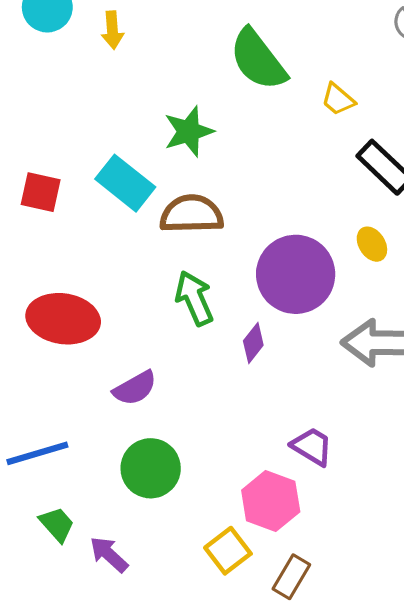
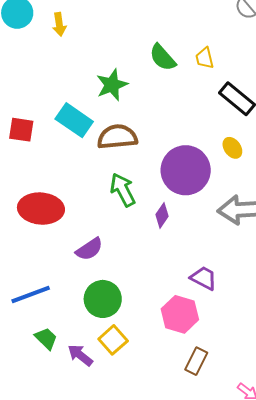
green semicircle: (258, 60) -> (163, 57), moved, size x0.7
yellow trapezoid: (338, 99) -> (205, 58), turned 40
yellow square: (228, 551) -> (113, 340), moved

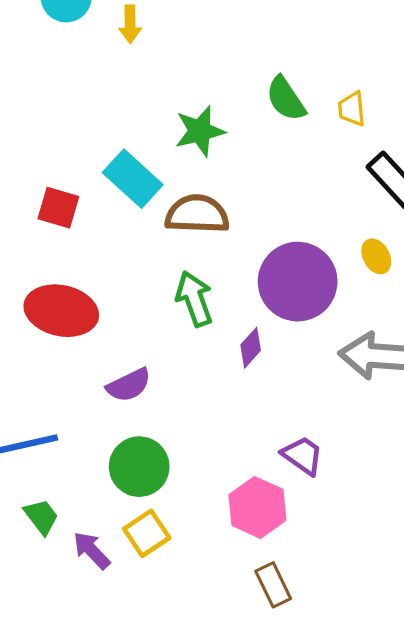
red square: (21, 130) -> (58, 208), moved
brown rectangle: (196, 361) -> (273, 585), turned -60

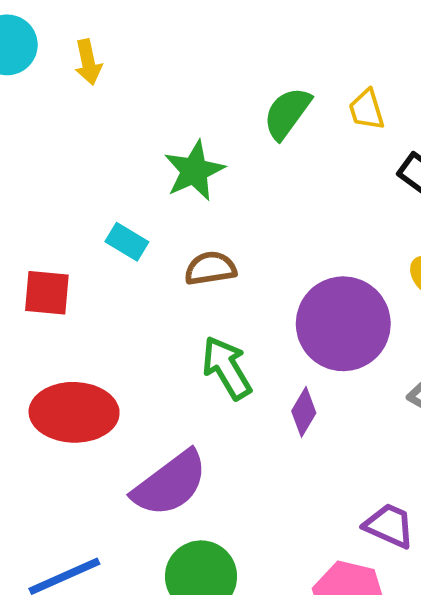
green semicircle: (286, 99) -> (287, 113), turned 81
cyan rectangle: (133, 179) -> (127, 242), size x0.6
brown semicircle: (197, 214) -> (210, 268), size x0.7
purple semicircle: (129, 385) -> (170, 484), size x1.5

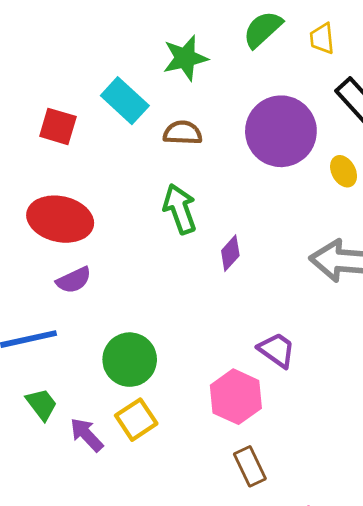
cyan rectangle: (127, 242) -> (125, 101), size x1.5
purple circle: (343, 324) -> (281, 131), moved
purple semicircle: (170, 484) -> (74, 280), moved, size x0.6

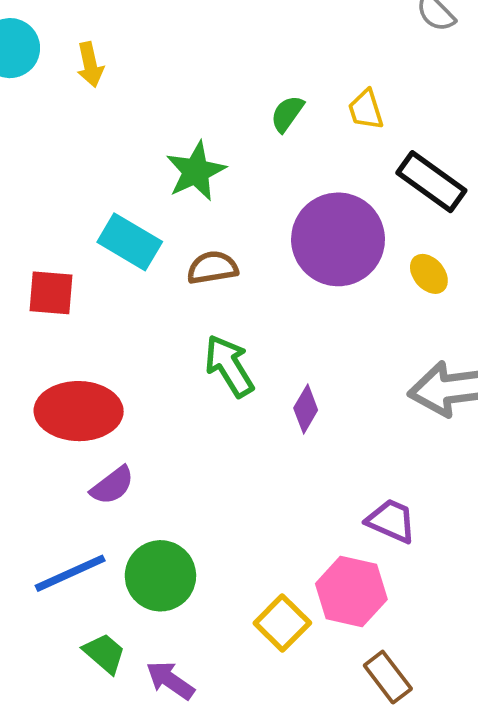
green semicircle: (263, 29) -> (287, 114), size x0.7
green circle: (130, 360) -> (160, 576), moved
yellow square: (136, 420) -> (282, 623), moved

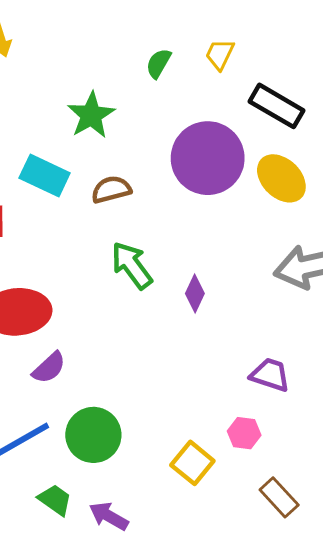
yellow trapezoid: (366, 110) -> (220, 54), turned 48
yellow ellipse: (429, 274) -> (281, 178), size x1.6
pink hexagon: (351, 591) -> (244, 433), size x0.6

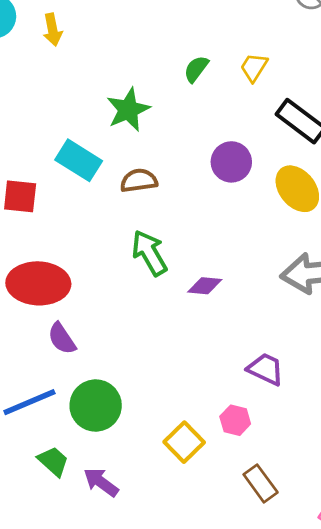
purple circle: (208, 158) -> (231, 162), size x0.6
purple diamond: (195, 293) -> (205, 286), turned 64
purple semicircle: (49, 368) -> (62, 339), turned 92

